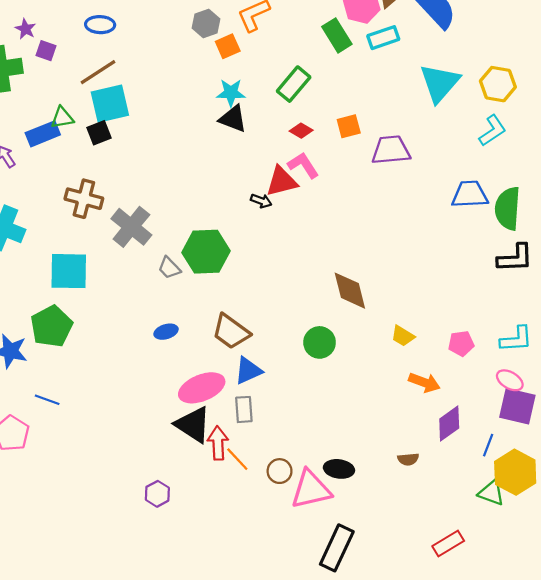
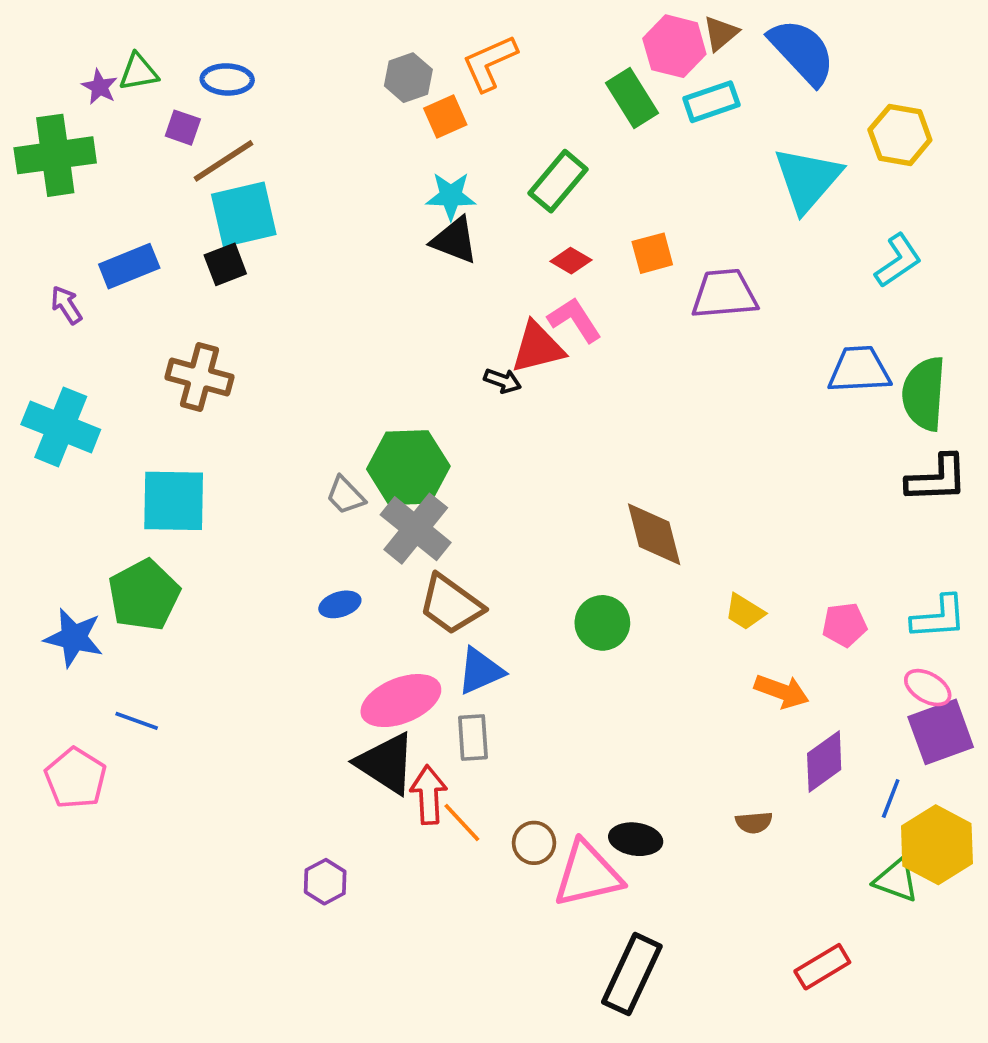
purple square: (46, 51) -> (183, 128), moved
yellow hexagon: (498, 84) -> (900, 135), moved
green triangle: (62, 118) -> (138, 72), moved
gray cross: (131, 227) -> (416, 529), moved
purple square: (517, 406) -> (941, 732), turned -33

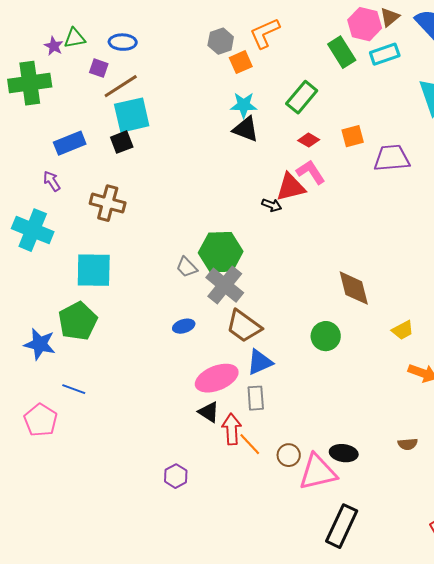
purple arrow: (66, 305) -> (52, 181), moved
yellow trapezoid: (745, 612) -> (403, 330), turned -60
black triangle: (386, 763) -> (209, 412), size x0.6

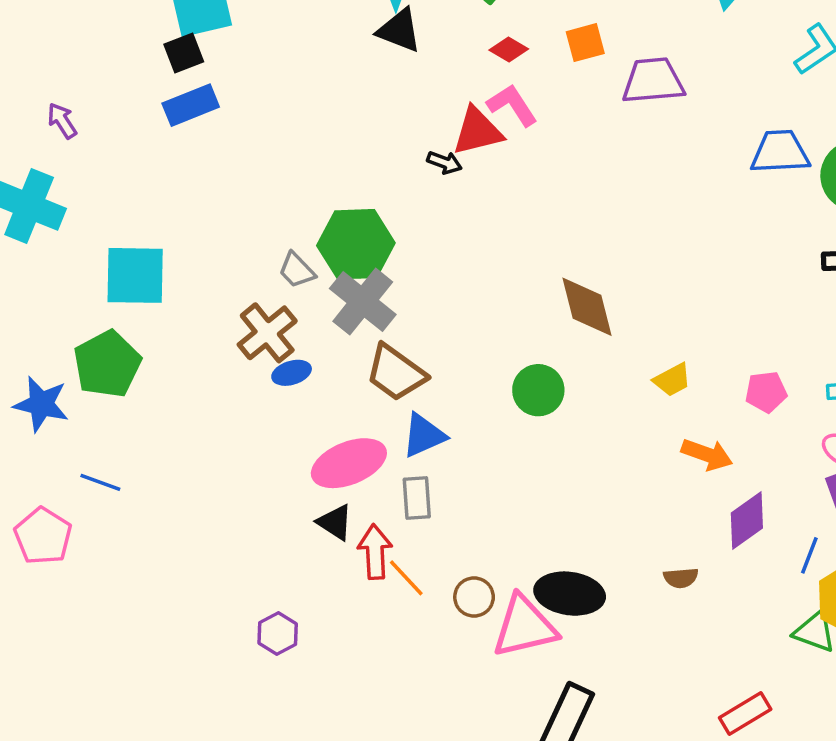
blue rectangle: (70, 143) -> (191, 105), moved
brown cross: (108, 203) -> (267, 333), moved, turned 36
black ellipse: (344, 453) -> (570, 594), size x1.4

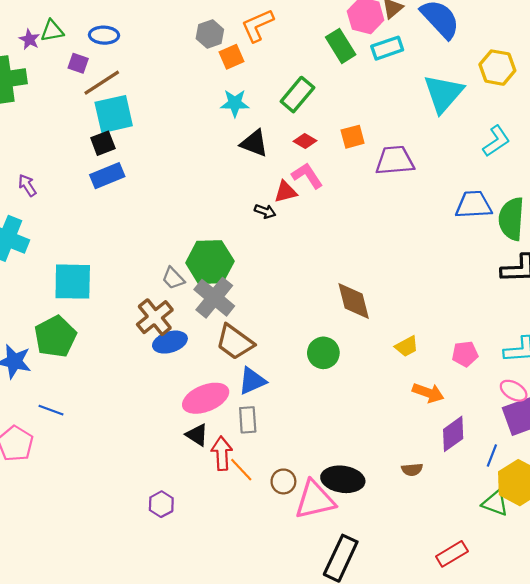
black triangle: (399, 30) -> (254, 143), moved
red triangle: (477, 131) -> (286, 192), size x0.7
blue ellipse: (292, 373) -> (170, 342), size x1.4

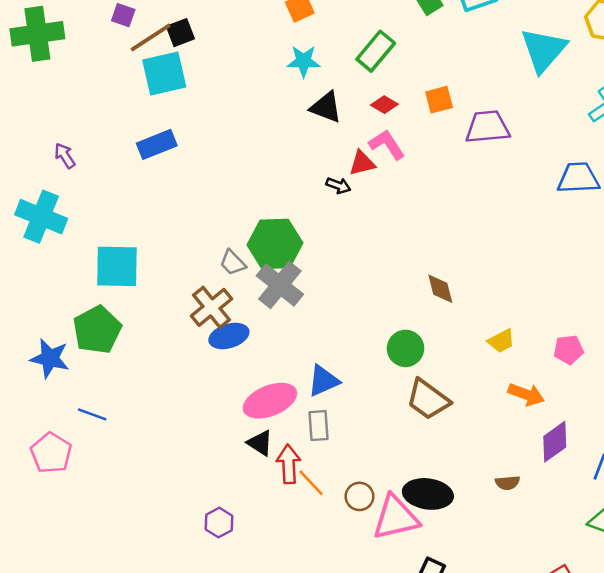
black square: (103, 143) -> (180, 33), moved
brown diamond: (354, 301) -> (440, 289), size x0.7
brown trapezoid: (235, 342) -> (428, 399), moved

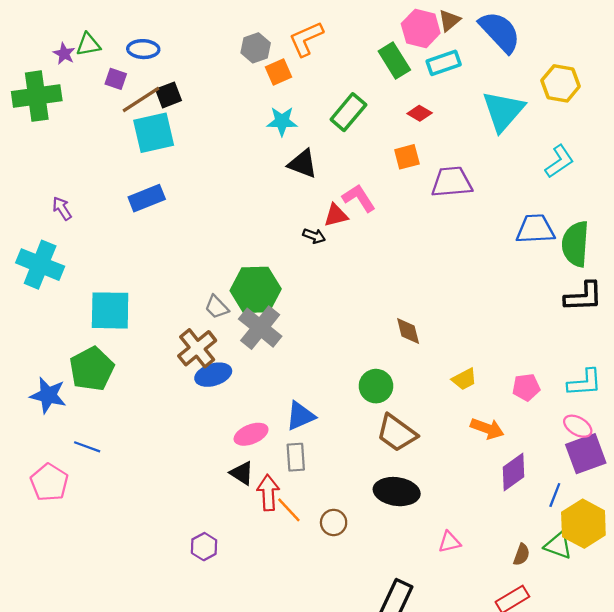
red diamond: (384, 105) -> (420, 113), moved
pink ellipse: (270, 401) -> (251, 434), size x0.7
brown semicircle: (507, 483) -> (522, 555), moved, turned -65
black ellipse: (428, 494) -> (397, 492), moved
pink triangle: (396, 518) -> (449, 542), moved, size x0.5

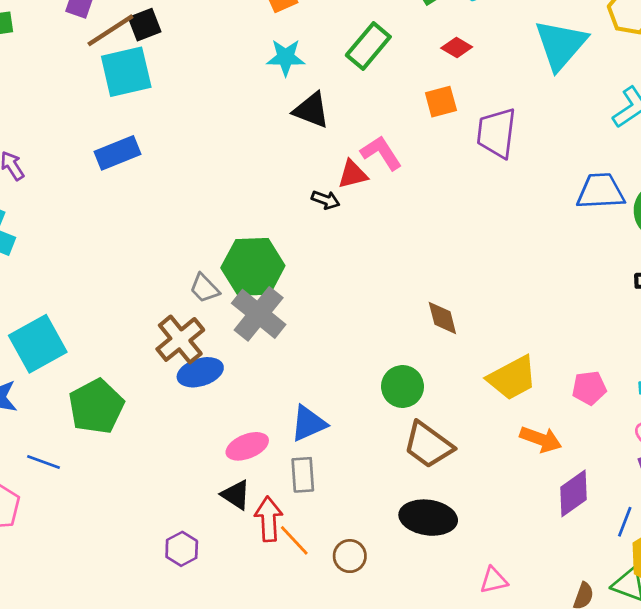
purple trapezoid: (452, 182) -> (497, 133), turned -78
cyan square: (110, 310) -> (38, 344), moved, turned -30
green pentagon: (92, 369) -> (96, 406), moved
yellow trapezoid: (464, 379) -> (512, 378), size x1.6
purple hexagon: (204, 547) -> (182, 549), moved

